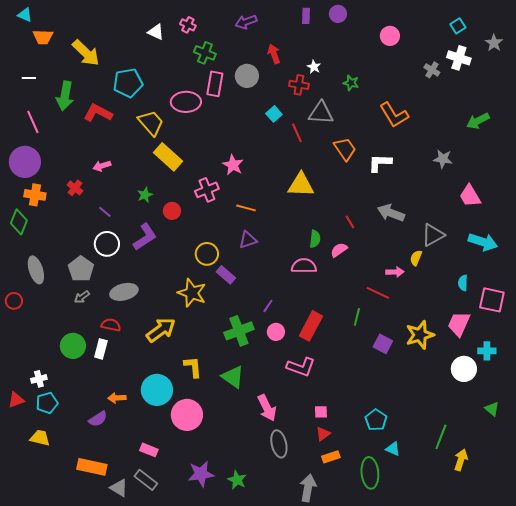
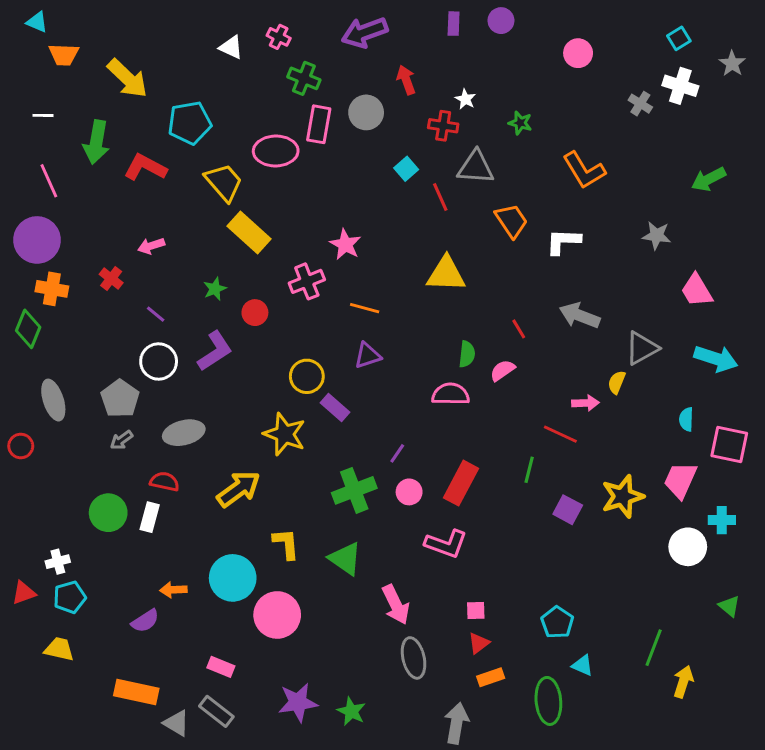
purple arrow: (246, 22) -> (365, 32), size x1.4

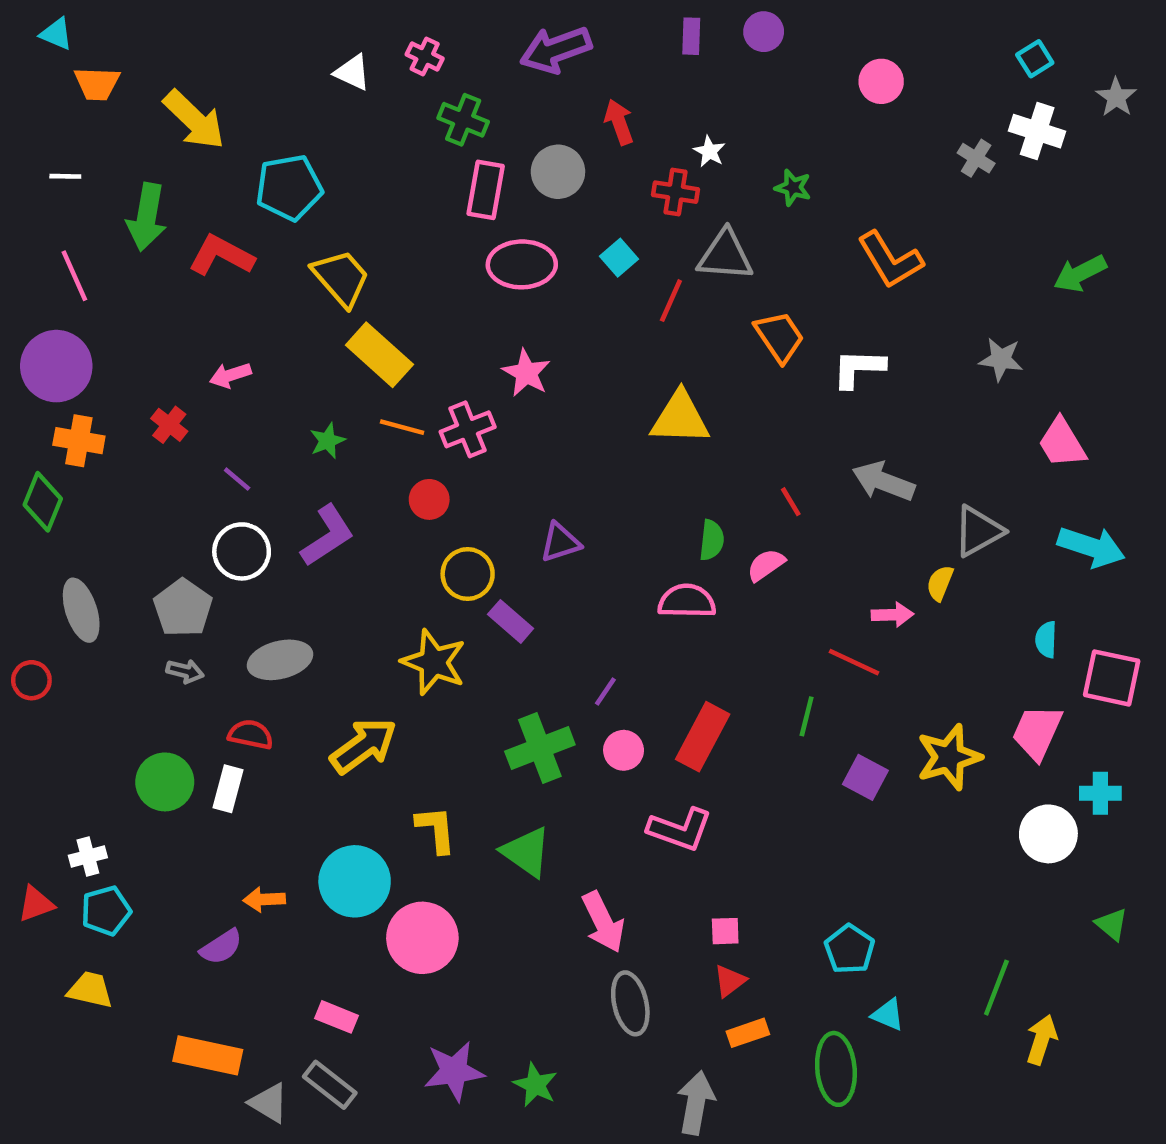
pink ellipse: (276, 151) -> (522, 264), moved
red line: (440, 197) -> (671, 301), turned 48
orange line: (365, 308) -> (402, 427), moved
red circle: (255, 313) -> (429, 499), moved
gray arrow: (122, 440) -> (185, 671), turned -130

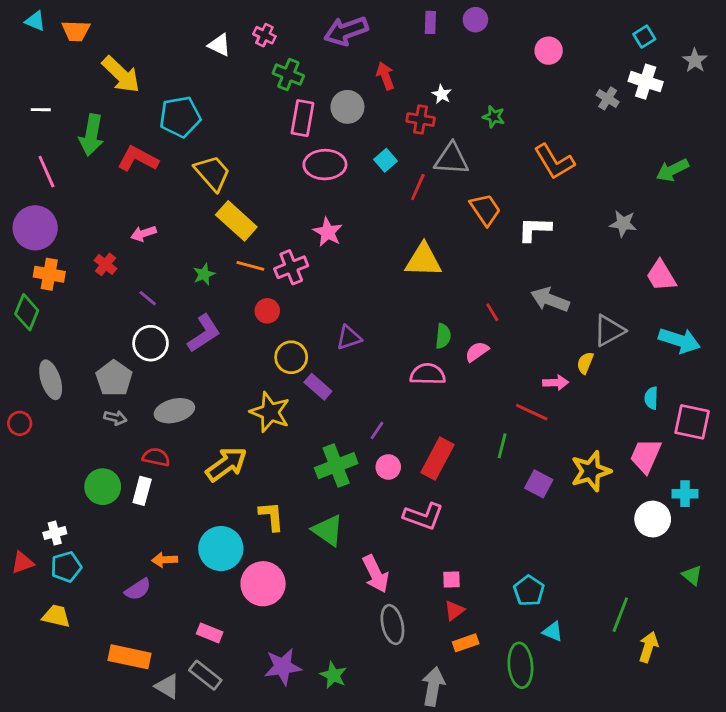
orange trapezoid: (97, 84) -> (76, 31), moved

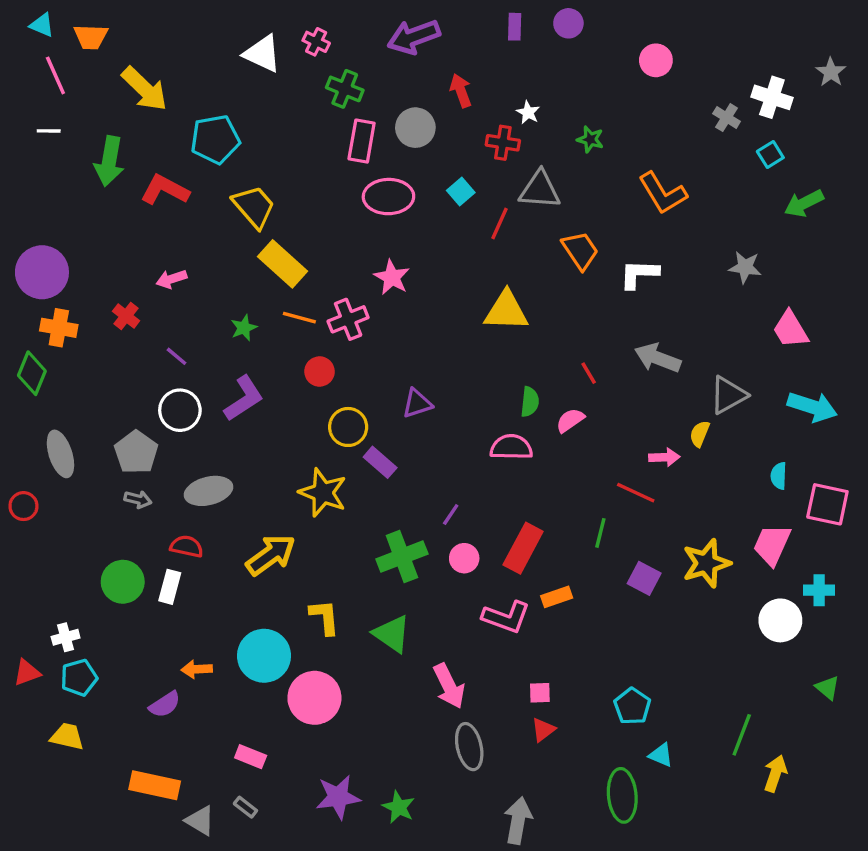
cyan square: (644, 37) -> (770, 155), moved
white triangle: (219, 45) -> (262, 54), size x1.4
pink line: (46, 172) -> (55, 75), moved
orange rectangle: (466, 643) -> (557, 597), moved
gray rectangle: (205, 675) -> (245, 807), size x0.6

